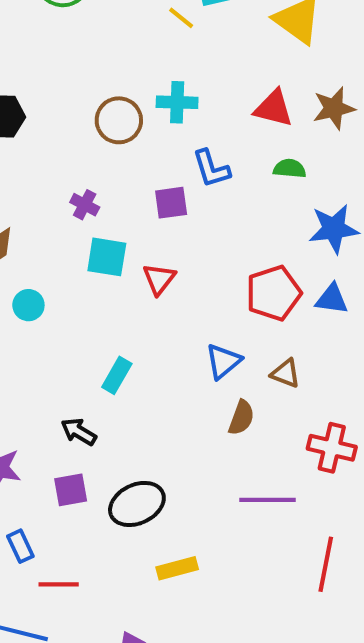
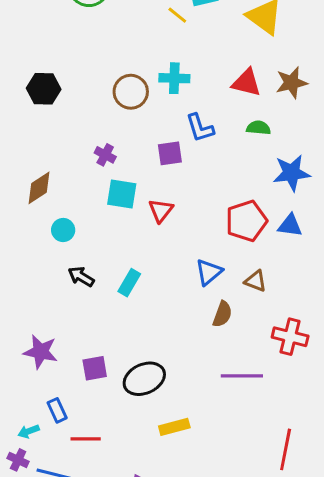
black arrow: (79, 432) -> (81, 277), moved
red line: (326, 564) -> (286, 449), moved

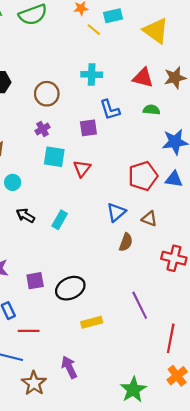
brown circle: (131, 92) -> (47, 94), moved
purple cross: (105, 155) -> (42, 129), turned 32
purple line: (242, 376) -> (140, 305), moved, turned 64

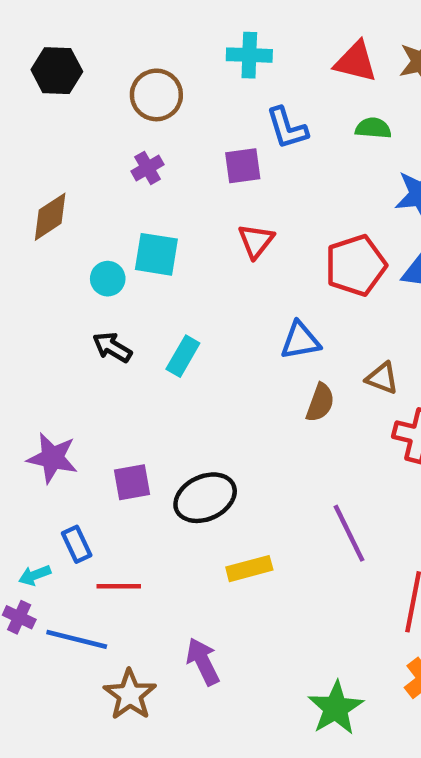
cyan square: (54, 157) -> (156, 254), moved
red triangle: (82, 169) -> (256, 241), moved
cyan circle: (13, 182) -> (108, 279), moved
blue triangle: (116, 212) -> (300, 341), turned 30
brown triangle: (149, 219) -> (382, 378), moved

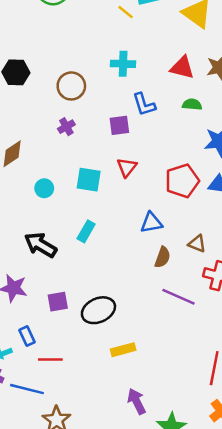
cyan square: (156, 254) -> (89, 180), moved
black arrow: (112, 347) -> (41, 245), moved, size x1.5
purple line: (349, 533) -> (179, 297), moved, turned -40
purple arrow: (203, 662) -> (137, 401), moved

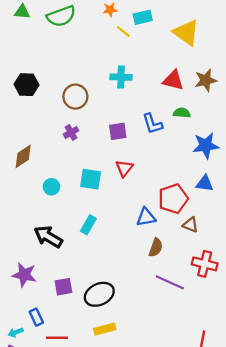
blue L-shape: (144, 104) -> (152, 124), moved
red pentagon: (182, 181) -> (173, 199), moved
brown triangle: (197, 244) -> (191, 225), moved
yellow rectangle: (123, 350) -> (105, 329), moved

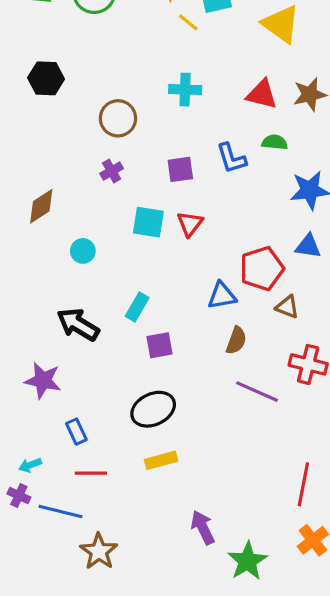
black hexagon: (26, 85) -> (46, 78), moved
cyan square: (91, 179) -> (148, 222), moved
purple square: (63, 287) -> (160, 345), moved
blue rectangle: (36, 317) -> (76, 432), moved

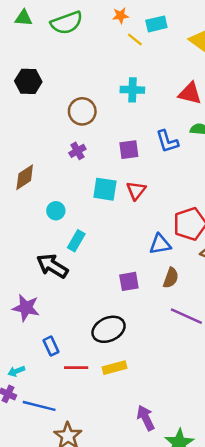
cyan rectangle: (137, 307) -> (76, 241), moved
purple square: (160, 345) -> (129, 281), moved
red line: (91, 473) -> (76, 368), moved

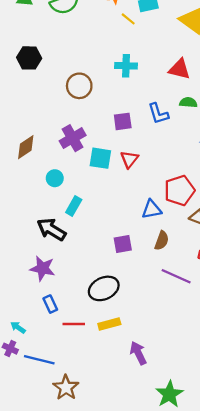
purple cross: (77, 151) -> (73, 138), moved, size x1.6
purple star: (26, 308) -> (42, 268), moved
cyan arrow: (16, 371) -> (18, 327), turned 56
purple arrow: (146, 418) -> (138, 353), moved

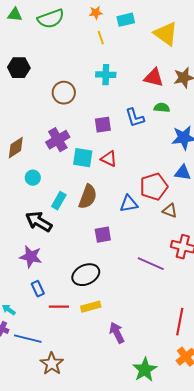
yellow line: (128, 19) -> (101, 38), moved, turned 32
red triangle: (129, 159) -> (109, 159), turned -42
cyan circle: (55, 178) -> (33, 178), moved
brown semicircle: (162, 241) -> (88, 197), moved, size x1.4

